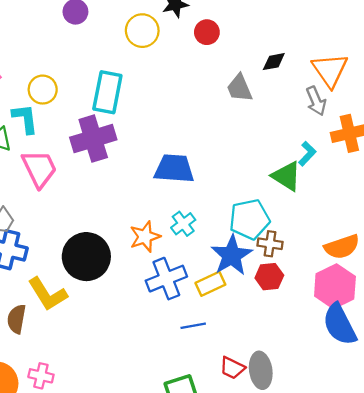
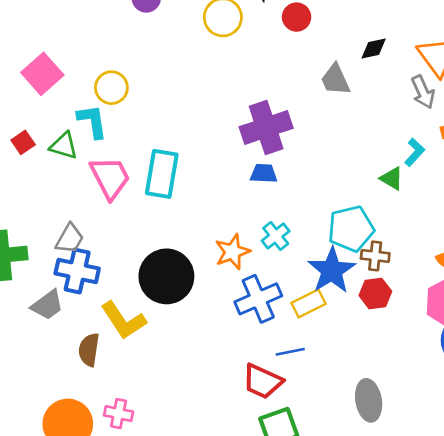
cyan rectangle: (107, 92) -> (162, 174), moved
purple cross: (93, 139) -> (266, 127), moved
blue trapezoid: (174, 169) -> (264, 173), size x0.6
green triangle: (286, 176) -> (392, 178), size x0.7
red trapezoid: (232, 368) -> (263, 381), moved, size x1.4

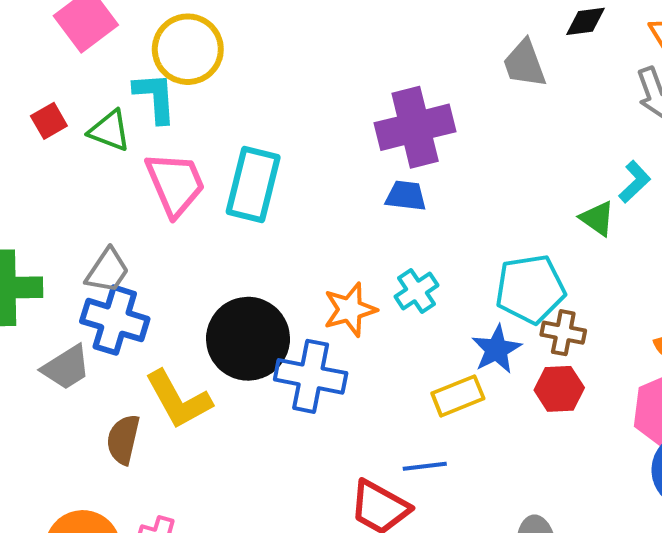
yellow circle: (111, 88) -> (188, 49), size x1.4
blue star: (332, 270) -> (496, 349), size x0.7
blue cross: (258, 299) -> (311, 376), moved, turned 30

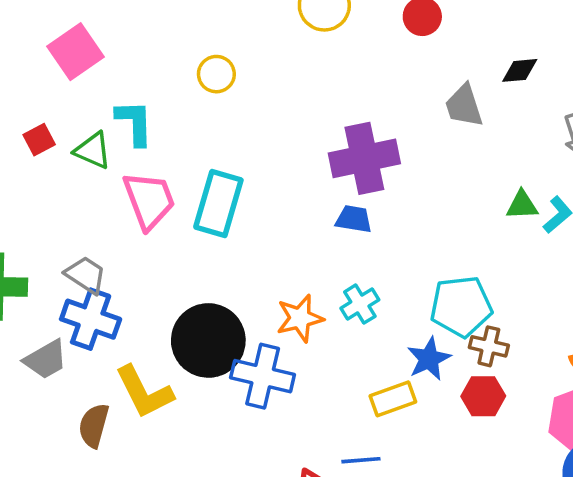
yellow circle: (188, 49) -> (216, 74), moved, size x0.6
green triangle: (597, 218) -> (522, 205), moved, turned -40
gray trapezoid: (107, 271) -> (86, 275), turned -93

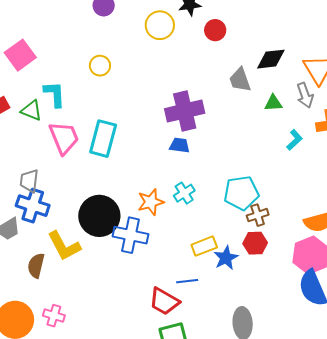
black diamond: (520, 70) -> (271, 59), size x1.4
green triangle: (522, 205) -> (273, 103), moved
gray trapezoid: (86, 275) -> (29, 181), turned -115
brown cross: (489, 346) -> (258, 215), turned -30
blue star: (429, 359) -> (226, 258), moved

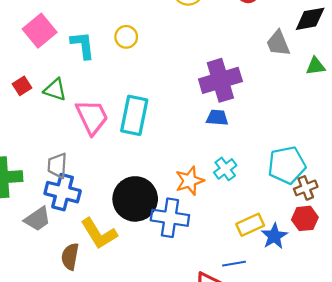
cyan L-shape: (55, 94) -> (83, 45), moved

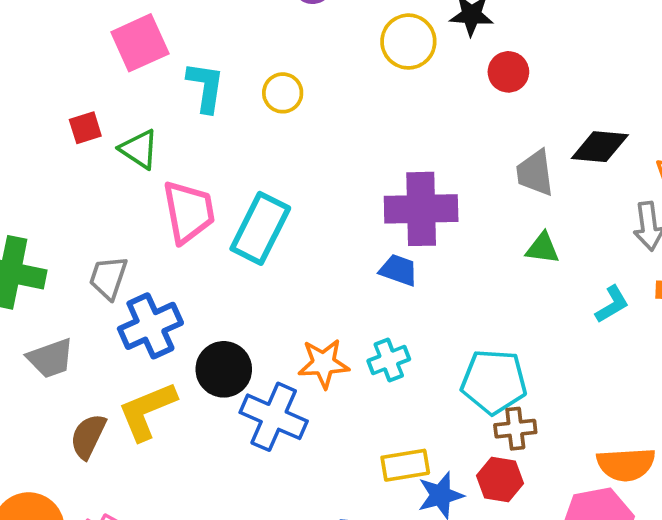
green triangle: (316, 66) -> (543, 248), moved
blue cross: (63, 192) -> (150, 326), moved, turned 36
black circle: (135, 199) -> (224, 369), size x0.7
yellow L-shape: (99, 234) -> (147, 411), turned 84

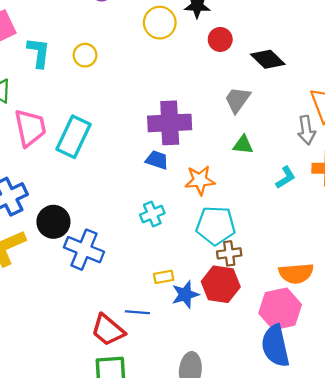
black diamond: (600, 147) -> (268, 59), moved, turned 40
gray trapezoid: (535, 173) -> (237, 100), turned 44
orange star: (324, 363) -> (200, 180), moved
yellow rectangle: (405, 465) -> (164, 277), size x0.7
red hexagon: (500, 480) -> (221, 284), size x1.4

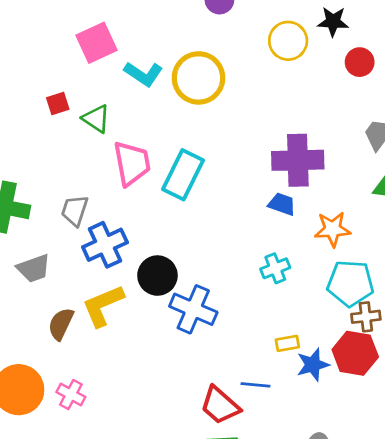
cyan L-shape: (39, 53) -> (143, 74), turned 116
yellow circle: (85, 55) -> (199, 78), size x1.8

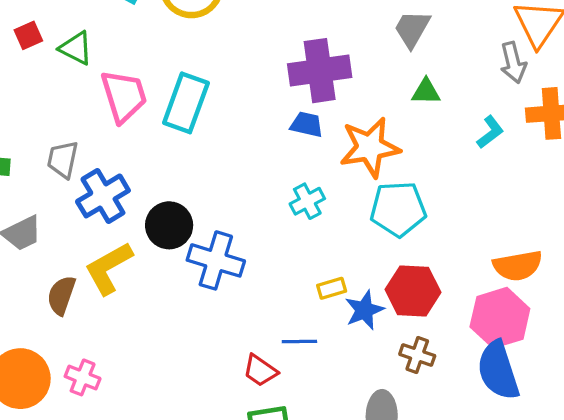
orange star: (333, 229) -> (370, 147), size x1.4
brown cross: (366, 317) -> (417, 355), moved, turned 32
red trapezoid: (220, 405) -> (260, 371), size x0.7

